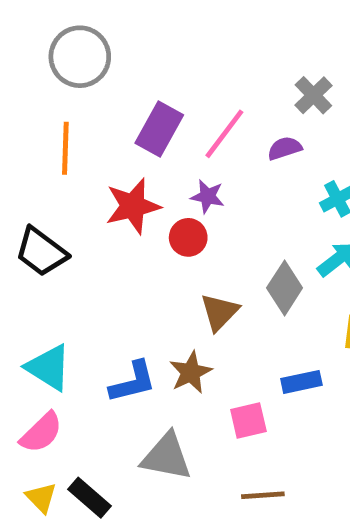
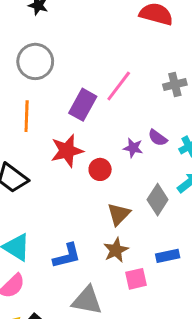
gray cross: (313, 95) -> (175, 85), turned 30
pink line: (224, 134) -> (119, 86), moved
purple semicircle: (285, 148) -> (158, 138), moved, turned -126
purple star: (207, 196) -> (133, 148), moved
brown star: (191, 372) -> (116, 250), moved

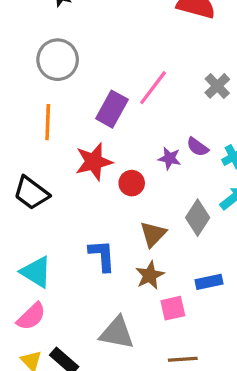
gray cross: (175, 85) -> (217, 86), turned -30
blue L-shape: (67, 256) -> (102, 256), moved, turned -80

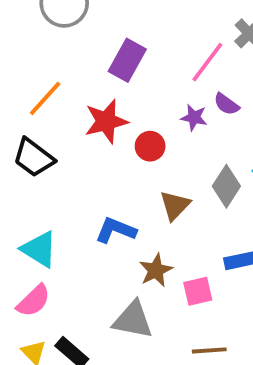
pink line: (153, 88) -> (207, 62), moved
orange line: (48, 122) -> (45, 98), moved, turned 40
blue L-shape: (102, 256) -> (116, 230), turned -64
brown star: (150, 275) -> (156, 270), moved

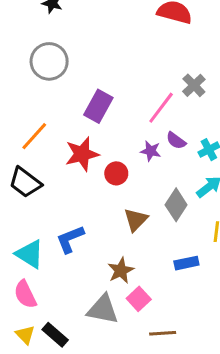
blue L-shape: (116, 230) -> (70, 239), moved, turned -44
pink square: (198, 291) -> (139, 299), moved, turned -30
pink semicircle: (34, 301) -> (25, 294), turned 108

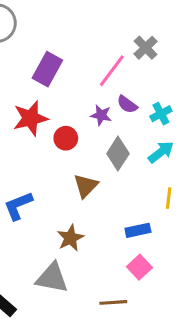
gray diamond: (176, 205) -> (118, 154), moved
pink square: (139, 299) -> (139, 267), moved

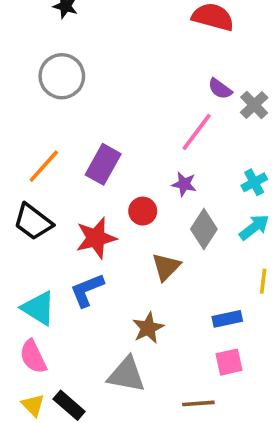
gray cross: (146, 48) -> (254, 105), moved
purple rectangle: (47, 69) -> (103, 164), moved
purple semicircle: (127, 104) -> (220, 89), moved
red star: (30, 118) -> (96, 238), moved
pink square: (139, 267) -> (229, 362), turned 30

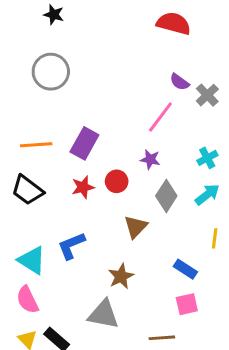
orange line: (44, 166) -> (36, 145), turned 44
red star: (96, 238) -> (83, 187), moved, size x0.7
blue rectangle: (227, 319) -> (185, 269), turned 45

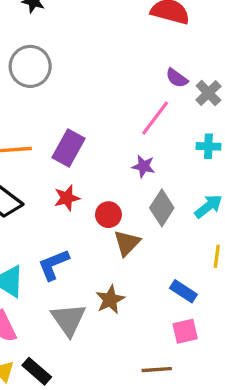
cyan cross: (207, 158) -> (208, 146), moved, turned 30
red circle: (117, 181) -> (108, 215), moved
gray triangle: (103, 314) -> (68, 320), moved, turned 44

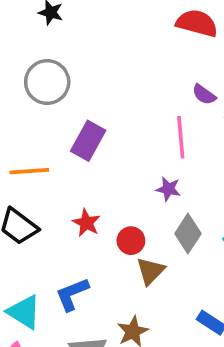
pink line: (155, 118) -> (181, 137), turned -42
purple rectangle: (68, 148) -> (88, 141), moved
red star: (67, 198) -> (86, 223), turned -30

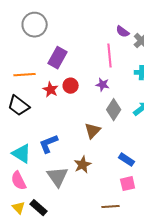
red star: (86, 223) -> (51, 90), moved
red circle: (131, 241) -> (71, 86), moved

